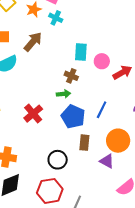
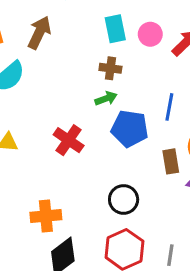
brown rectangle: (84, 143) -> (171, 161), moved

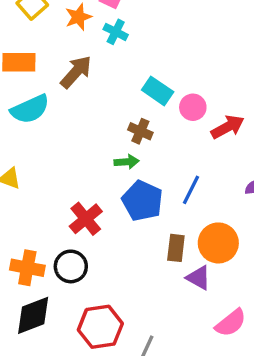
cyan rectangle: (115, 29) -> (158, 91), turned -60
red cross: (69, 140) -> (86, 219), moved
black circle: (124, 199) -> (71, 266), moved

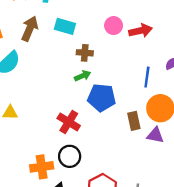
cyan rectangle: (158, 91) -> (65, 26), moved
red arrow: (228, 127) -> (141, 31), turned 35
blue line: (191, 190) -> (147, 77), moved

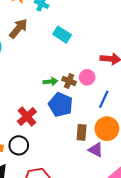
cyan rectangle: (65, 26) -> (62, 35), moved
pink circle: (114, 26) -> (87, 77), moved
brown cross: (85, 53) -> (69, 81), moved

